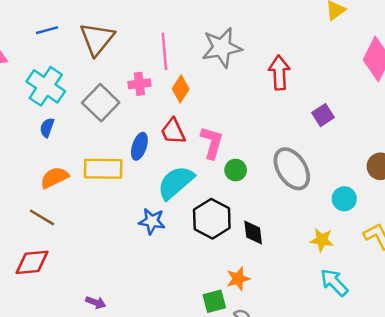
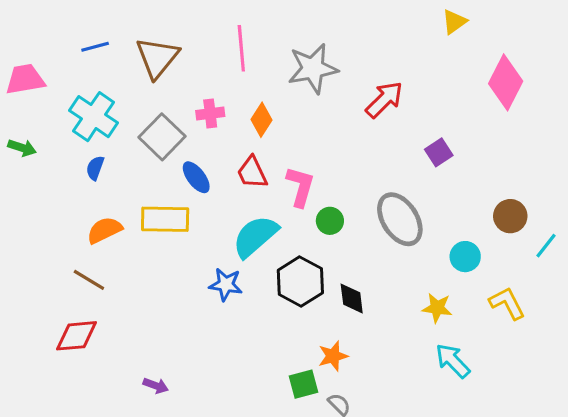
pink line: (164, 51) -> (241, 48), moved
red arrow: (279, 73) -> (384, 100), turned 48
blue ellipse: (139, 146) -> (196, 177), moved, turned -55

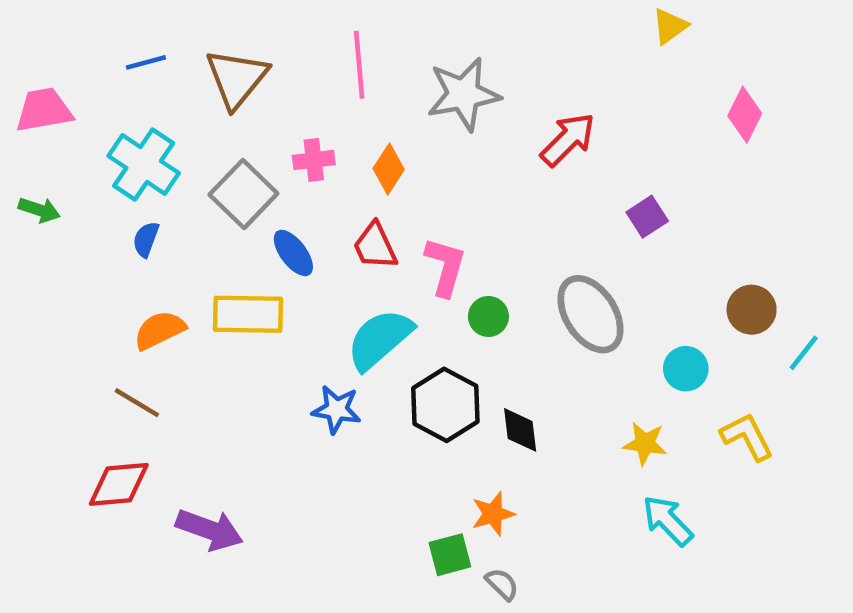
pink diamond: (506, 82) -> (745, 115), size x0.7
purple arrow: (156, 386) -> (209, 530), moved, size x1.8

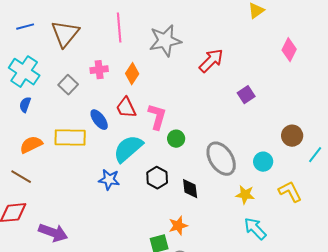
gray square: (243, 194) -> (68, 85), size x0.7
blue ellipse: (293, 253) -> (99, 120), moved
gray ellipse: (590, 314) -> (221, 159), moved
black hexagon: (445, 405) -> (157, 178), size x0.7

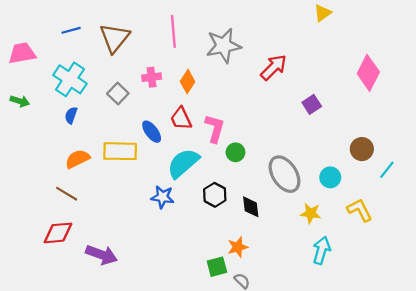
pink diamond: (289, 50) -> (368, 73), moved, size x1.4
cyan arrow: (255, 229) -> (322, 250), turned 60

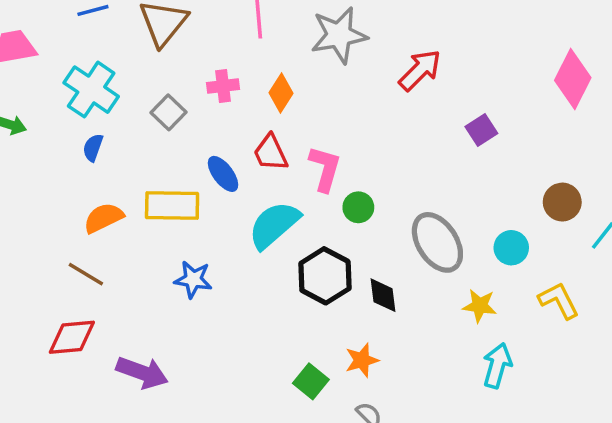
black hexagon: (215, 195) -> (325, 276), size x1.4
blue star: (163, 197) -> (193, 279), moved
green square: (217, 267) -> (311, 381), moved, turned -36

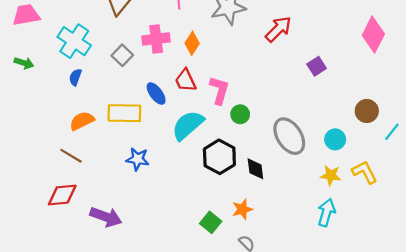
pink cross: (223, 86) -> (156, 39), size x1.4
yellow star: (480, 306) -> (331, 175), moved

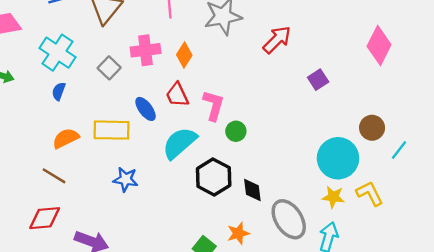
gray ellipse: (289, 136) -> (289, 219), moved
cyan circle: (335, 139) -> (338, 158), size x1.8

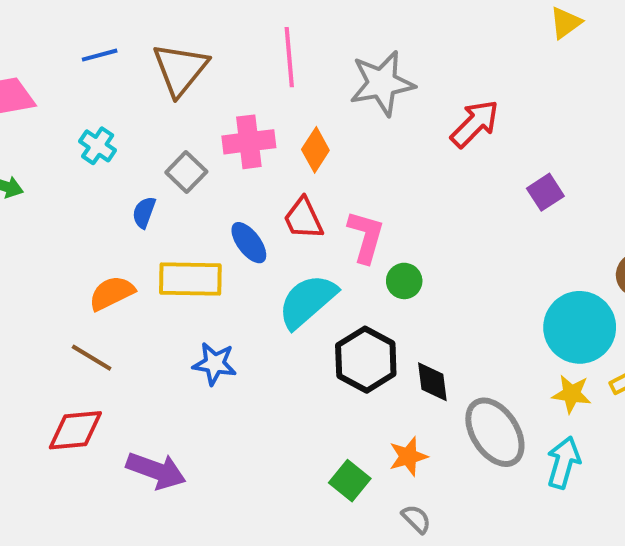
cyan cross: (57, 53) -> (98, 146), size x0.6
blue semicircle: (59, 91) -> (144, 212), moved

